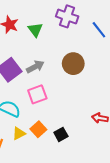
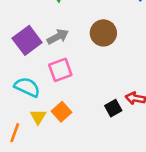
yellow triangle: (19, 133) -> (38, 117), turned -32
black square: (61, 134) -> (113, 108), moved

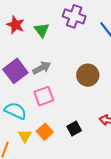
brown circle: (103, 33) -> (88, 75), moved
black square: (113, 108) -> (74, 129), moved

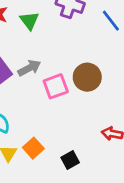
pink square: (44, 96) -> (56, 86), moved
black square: (74, 129) -> (70, 160), moved

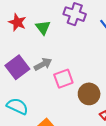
brown circle: (87, 77) -> (89, 94), moved

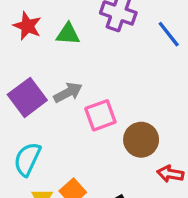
green triangle: (43, 27) -> (68, 34), turned -49
cyan semicircle: (17, 106) -> (27, 159), turned -90

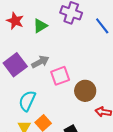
green triangle: (68, 34) -> (40, 26), turned -35
cyan semicircle: (27, 159) -> (27, 101), moved

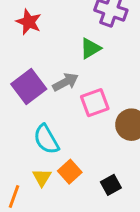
green triangle: (40, 26) -> (90, 48), moved
cyan semicircle: (27, 101) -> (46, 139), turned -55

